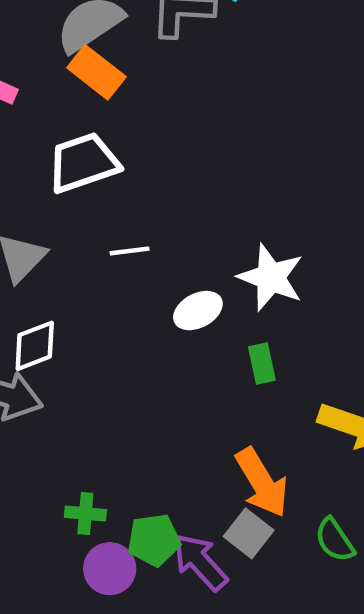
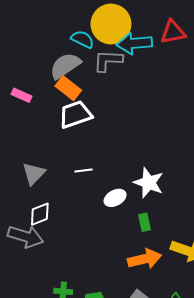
white trapezoid: (83, 163) -> (75, 115), moved
orange arrow: (262, 483) -> (145, 259), moved, turned -72

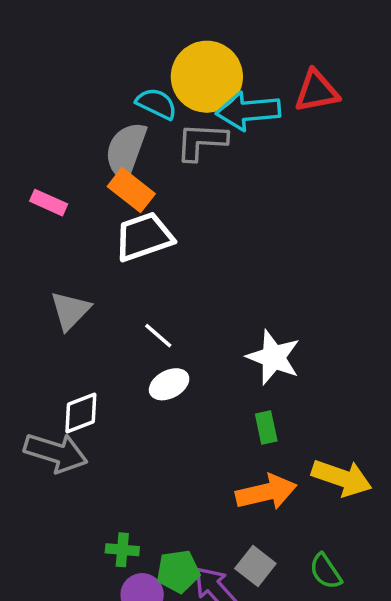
gray semicircle: (65, 66) -> (126, 150), turned -36
white line: (84, 170) -> (158, 336), turned 48
gray triangle: (34, 173) -> (70, 311), moved
white ellipse: (115, 198) -> (169, 384), moved

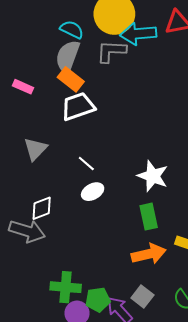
cyan semicircle: (156, 104) -> (72, 30), moved
green rectangle: (266, 427) -> (149, 217), size x1.4
green cross: (122, 550) -> (66, 287), size x1.6

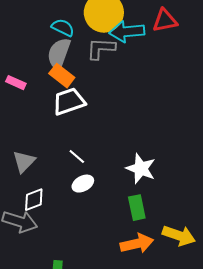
gray triangle: (35, 149) -> (24, 162), moved

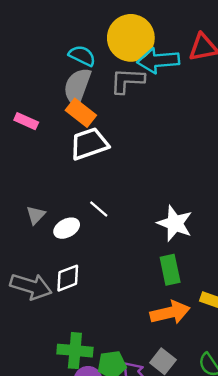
gray triangle: (24, 162) -> (36, 215), size x0.7
white ellipse: (83, 184) -> (67, 228), moved
white diamond: (34, 200) -> (68, 278), moved

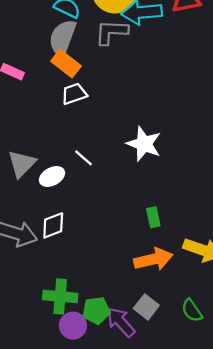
white trapezoid: (89, 144) -> (74, 94), size x0.7
gray triangle: (36, 215) -> (22, 164), size x1.5
white star: (175, 223) -> (144, 144), moved
green rectangle: (170, 270) -> (153, 217), size x0.7

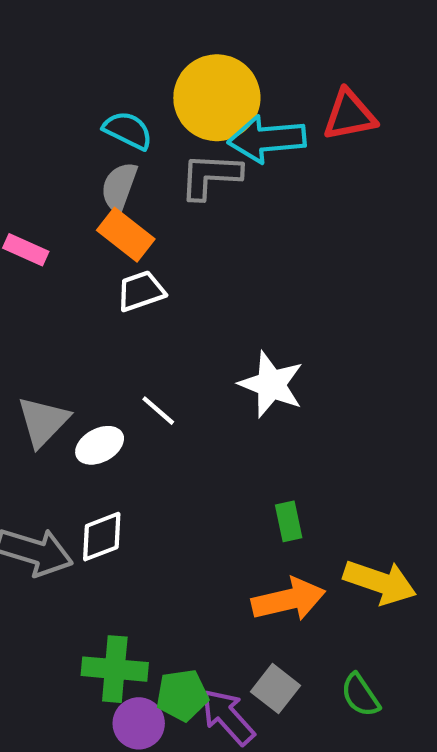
gray semicircle: (62, 38) -> (119, 187), size x0.7

